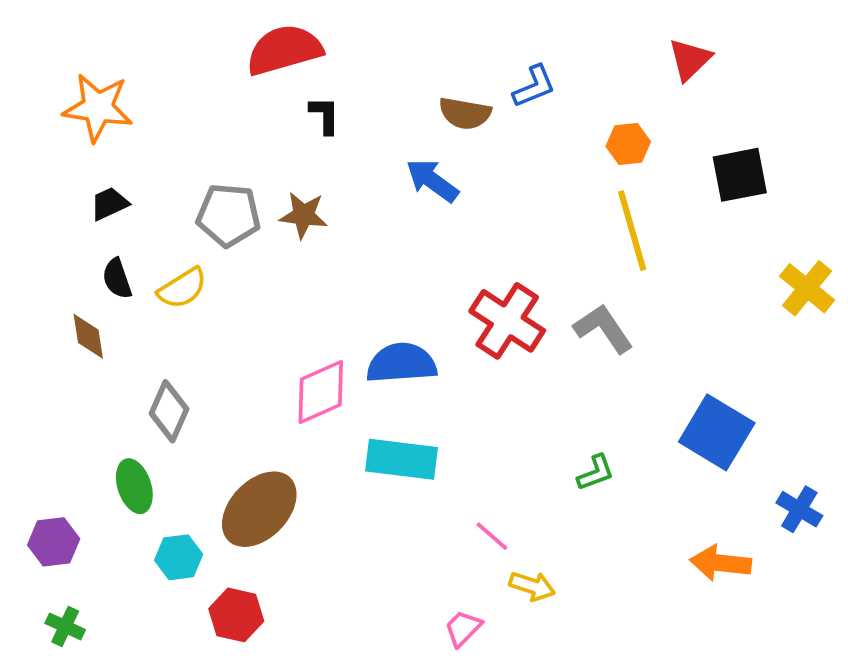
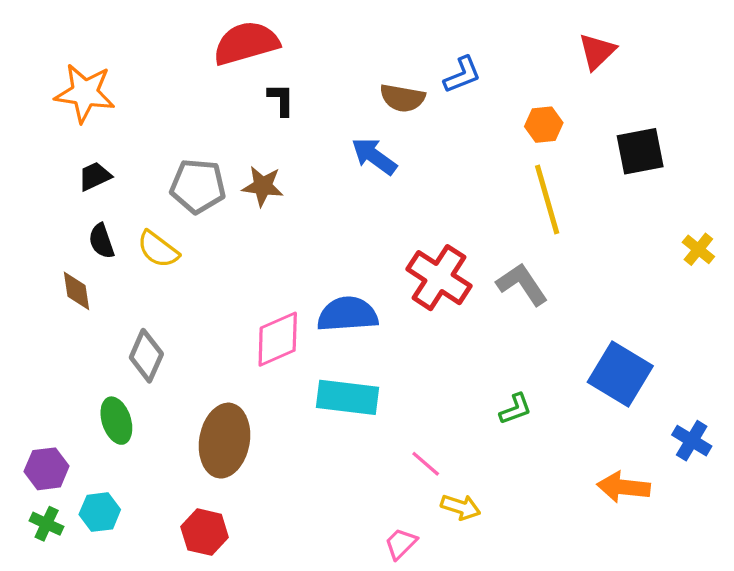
yellow semicircle: (182, 288) -> (158, 249), turned 69
yellow cross: (807, 288) -> (698, 249), size x0.7
brown ellipse: (259, 509) -> (224, 441), turned -34
cyan hexagon: (179, 557) -> (100, 512), moved
green cross: (65, 626) -> (47, 524), moved

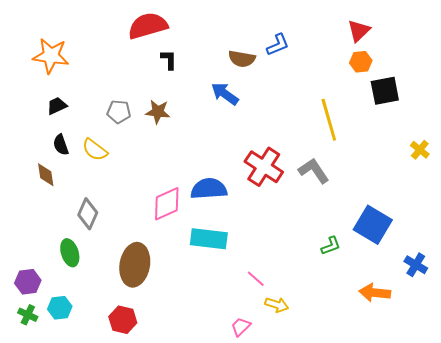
orange hexagon: (544, 125) -> (361, 62), moved
gray pentagon: (198, 186) -> (119, 112), size x0.7
green L-shape: (515, 409) -> (331, 246), moved

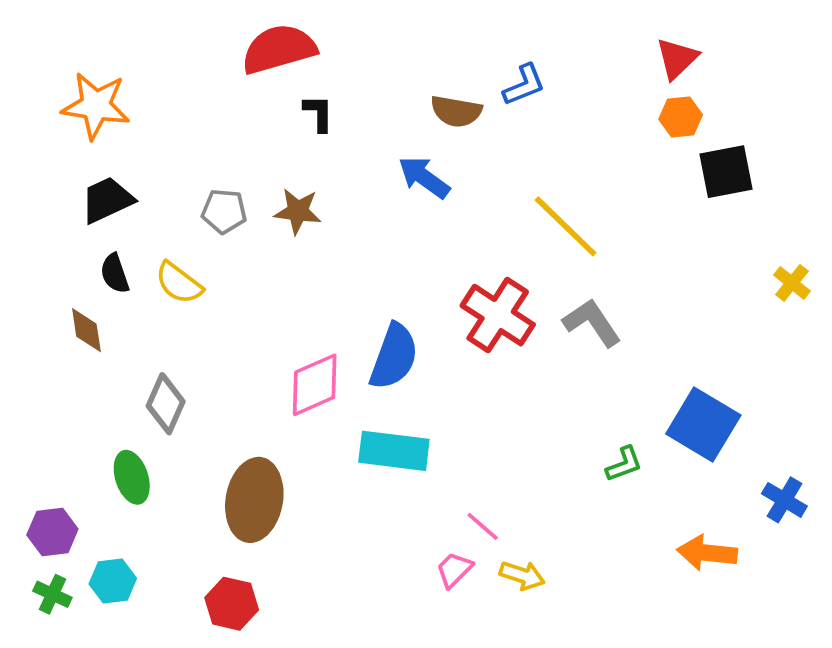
black trapezoid: (57, 106) -> (107, 200), size x1.4
yellow line: (329, 120) -> (566, 226), moved, turned -30
blue semicircle: (209, 189) -> (394, 357), turned 114
pink trapezoid: (241, 327) -> (454, 570), moved

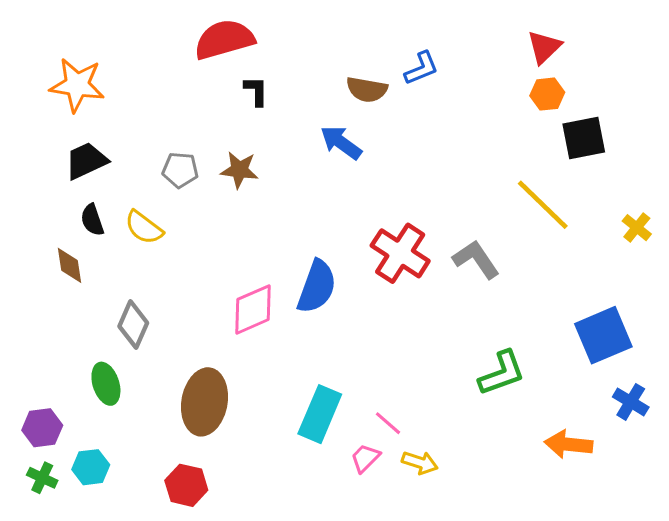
yellow line: (566, 226) -> (543, 205), moved
blue square: (703, 424) -> (603, 335), moved, turned 36
cyan rectangle: (394, 451) -> (320, 414), moved, turned -74
green L-shape: (624, 464) -> (502, 373), size x1.6

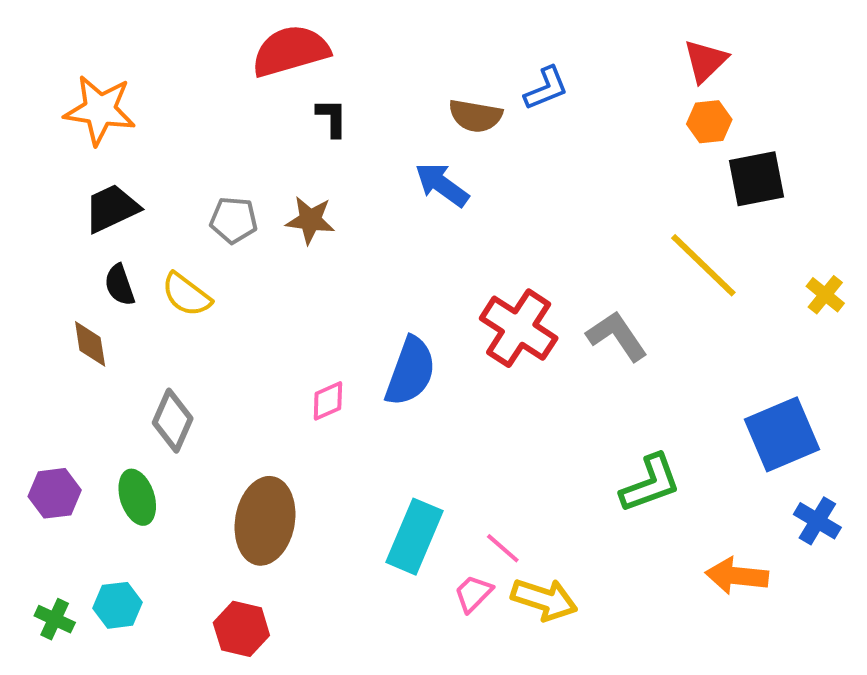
pink diamond: (253, 309) -> (328, 401), size x0.6
purple hexagon: (42, 428) -> (55, 493), moved
yellow arrow: (420, 463) -> (544, 599), size x1.4

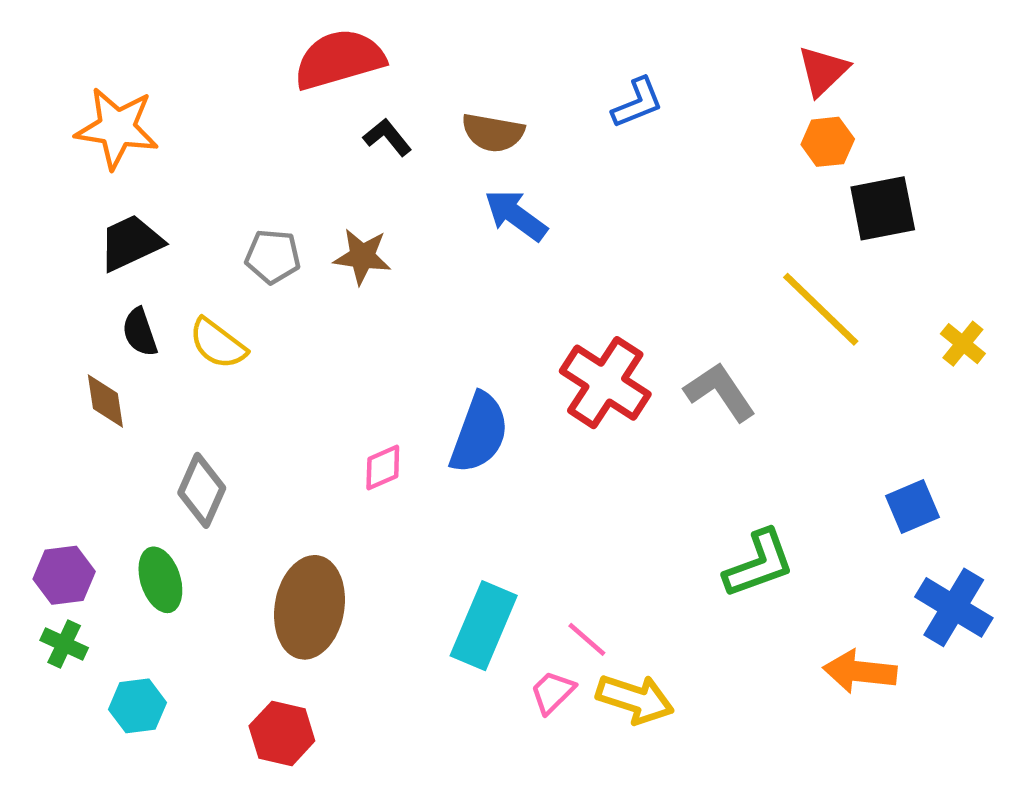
brown semicircle: (475, 116) -> (493, 133), moved
black L-shape: (332, 118) -> (387, 137), turned -39
blue square: (782, 434) -> (913, 506), size x0.6
blue cross: (817, 521) -> (954, 607), size x1.4
green cross: (55, 619) -> (64, 644), moved

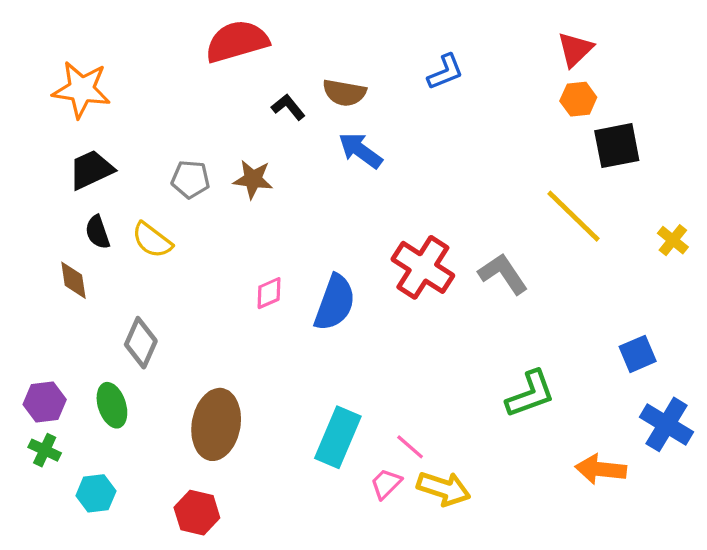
black L-shape: (387, 137) -> (288, 107), moved
pink diamond: (383, 467) -> (269, 293), moved

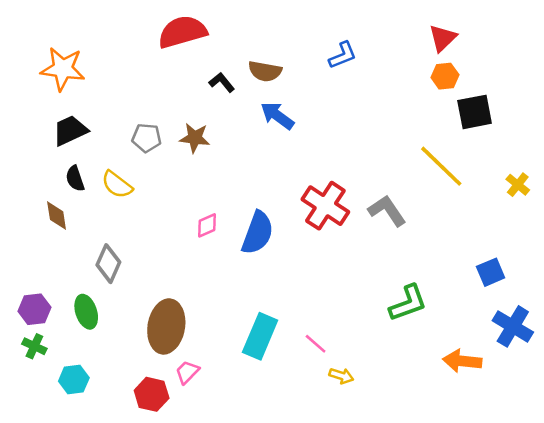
pink trapezoid: (386, 484) -> (187, 372), moved
yellow arrow: (444, 489) -> (341, 376), size x0.6

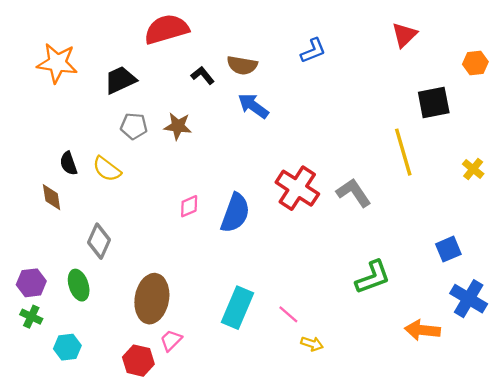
orange hexagon: (445, 76) -> (475, 63), moved
black trapezoid: (70, 130) -> (120, 80), moved
yellow line: (441, 166) -> (403, 152), turned 30

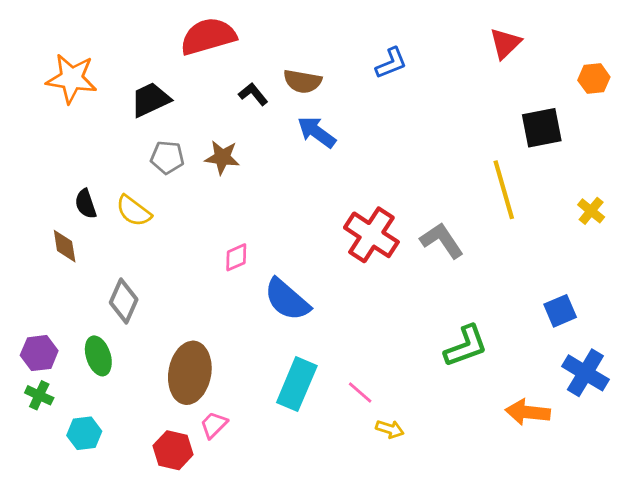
blue semicircle: (235, 213) -> (287, 300), moved, turned 111

